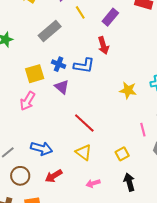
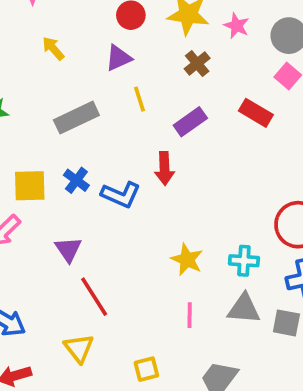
purple triangle: (62, 87) -> (68, 249), moved
pink line: (143, 130) -> (190, 315), moved

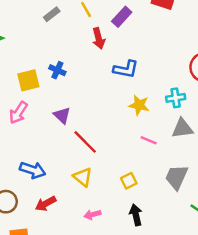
gray rectangle: (76, 118) -> (52, 14), moved, size x0.6
red arrow: (164, 168) -> (99, 38), moved
blue L-shape: (121, 195) -> (126, 69), moved
pink line: (190, 315) -> (149, 140), turned -56

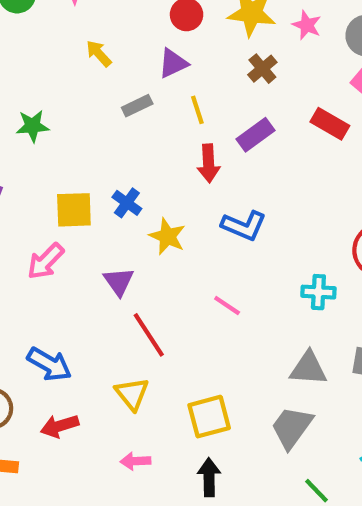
yellow star: (139, 105) -> (167, 236), moved
gray triangle: (182, 128) -> (308, 368), moved
pink line: (149, 140) -> (227, 305), moved
yellow square: (129, 181) -> (209, 417), size x1.5

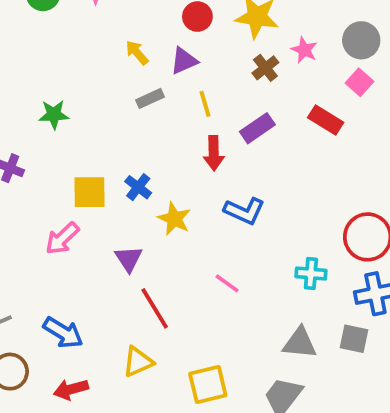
pink star: (307, 25) -> (304, 50), moved
yellow arrow: (99, 53) -> (137, 53), moved
yellow triangle: (132, 394) -> (138, 362), turned 44

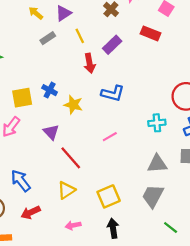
pink line: (227, 283) -> (110, 137), turned -56
blue arrow: (63, 333) -> (21, 181), turned -150

